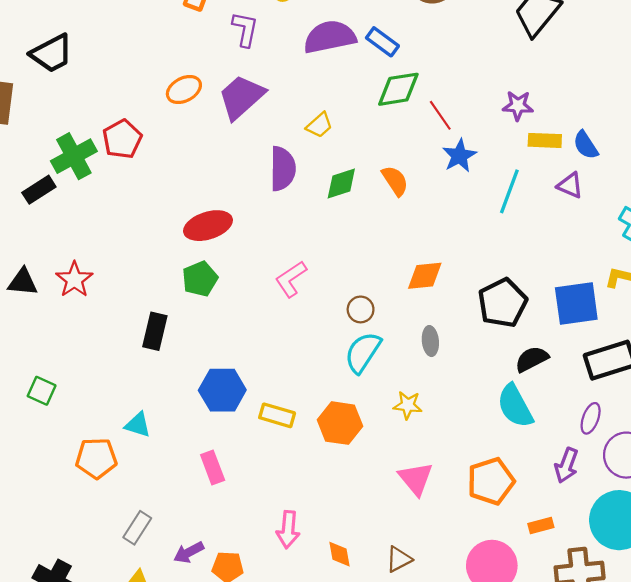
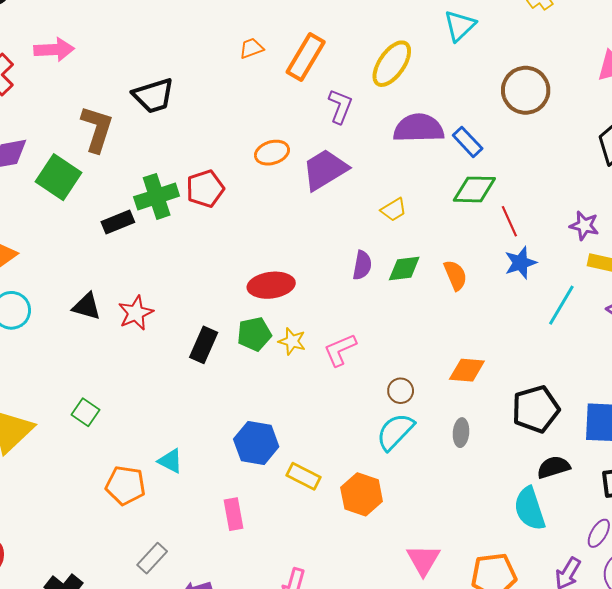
purple semicircle: (283, 169) -> (362, 265), moved, size x0.7
black rectangle: (155, 331) -> (204, 345), moved
yellow star: (408, 405) -> (292, 341), moved

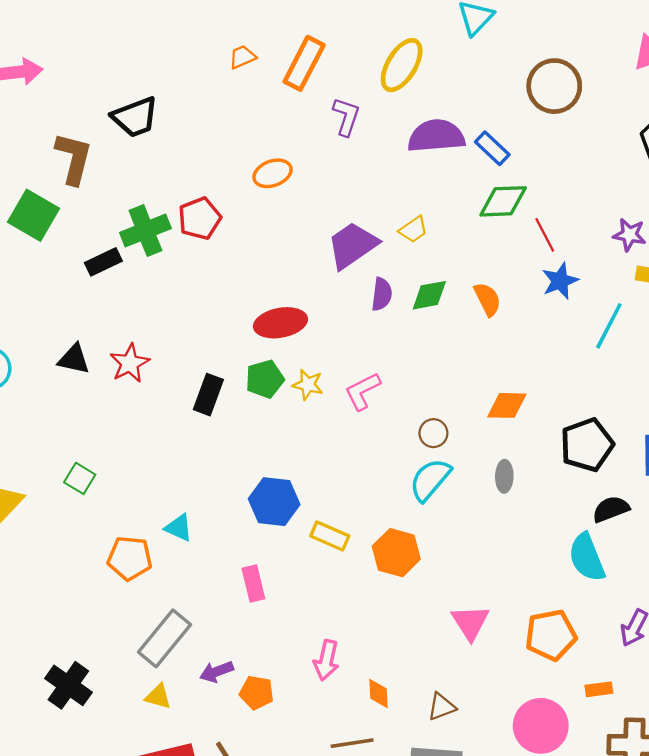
purple trapezoid: (325, 170) -> (352, 245), moved
gray rectangle: (152, 558) -> (164, 638), size x1.6

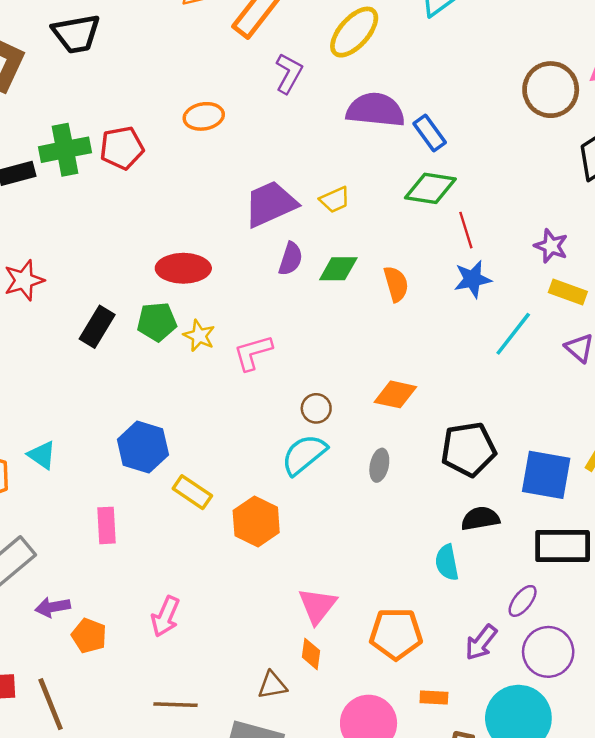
brown circle: (554, 86) -> (551, 90), moved
cyan semicircle: (587, 557) -> (447, 562), size x0.7
orange diamond: (378, 694) -> (311, 654), moved

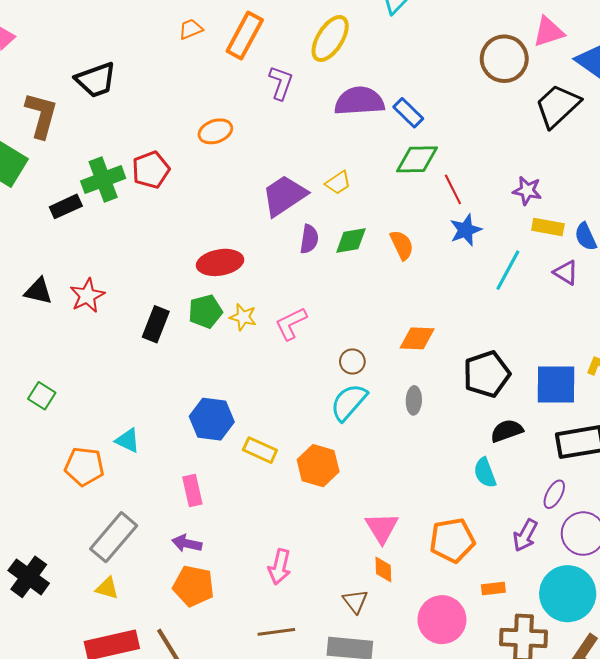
purple arrow: (53, 607) -> (187, 543), moved, turned 32
pink arrow: (165, 617) -> (280, 567), moved
orange pentagon: (89, 636) -> (193, 586), size x1.4
brown triangle: (272, 685) -> (355, 601), turned -48

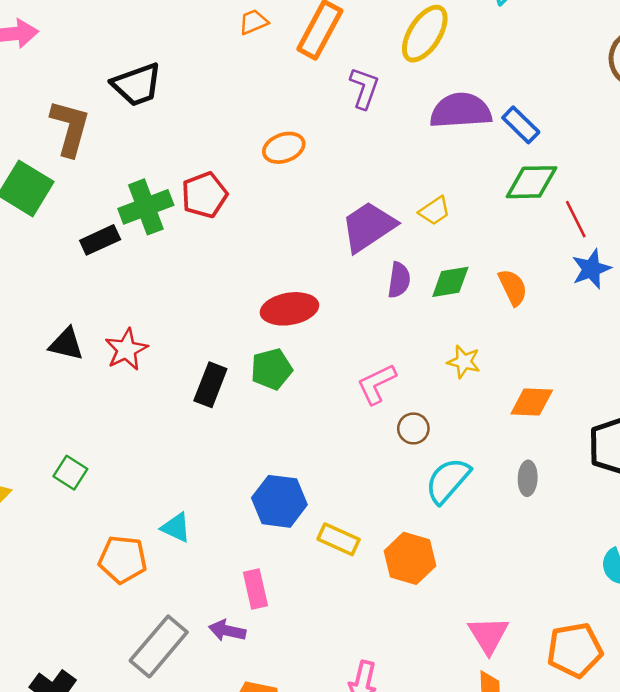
yellow star: (243, 317) -> (464, 362), moved
brown circle: (352, 361) -> (413, 428), moved
purple arrow: (187, 543) -> (227, 631), moved

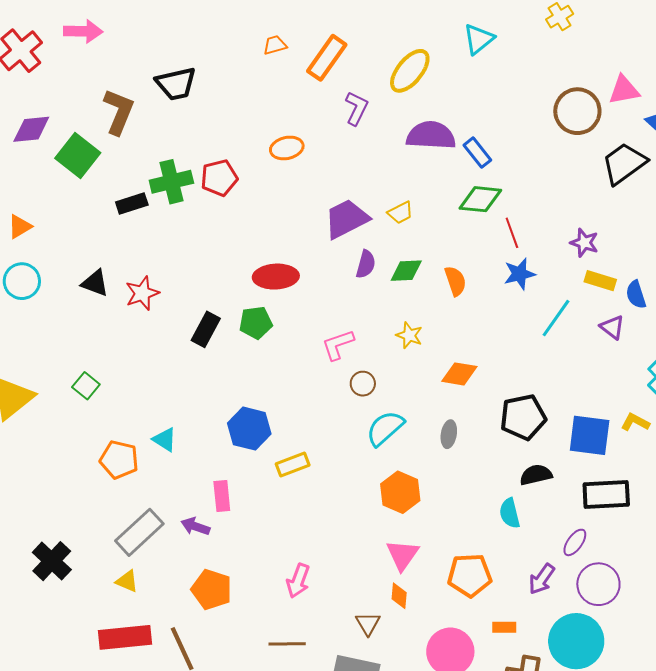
yellow rectangle: (339, 539) -> (293, 464), turned -52
orange hexagon: (410, 558) -> (400, 492), moved

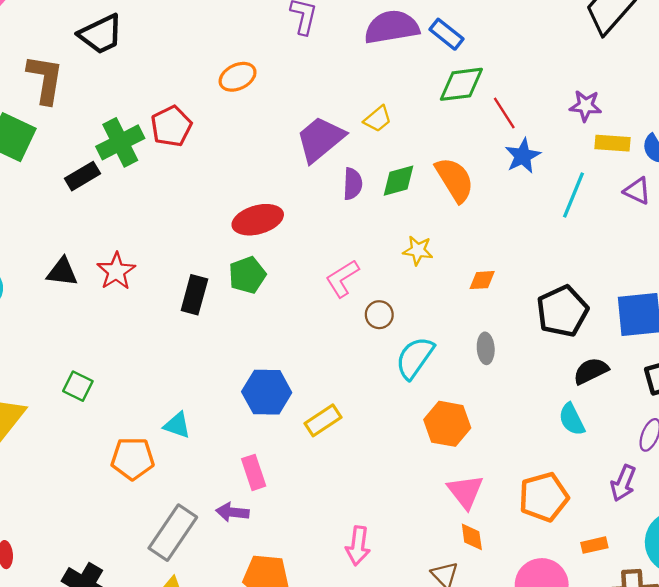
orange semicircle: (455, 281) -> (455, 180), size x1.4
orange diamond: (459, 374) -> (482, 280), size x0.7

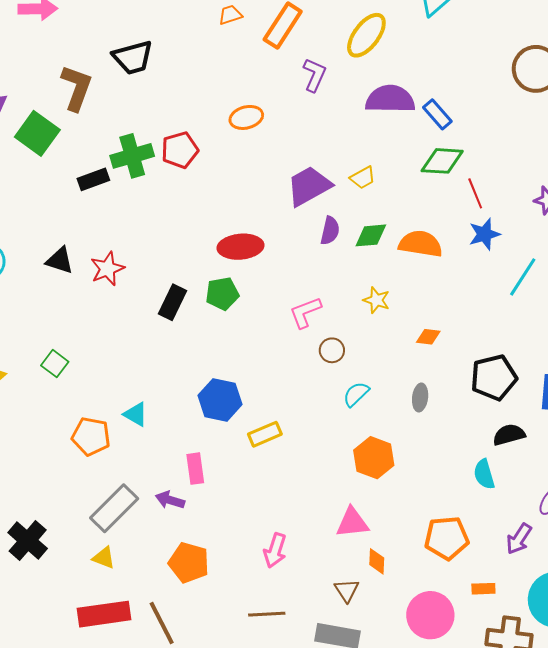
orange semicircle: (455, 180) -> (421, 244), turned -60
cyan semicircle: (415, 358) -> (356, 394), size x0.7
pink triangle: (465, 492) -> (352, 522), moved, turned 51

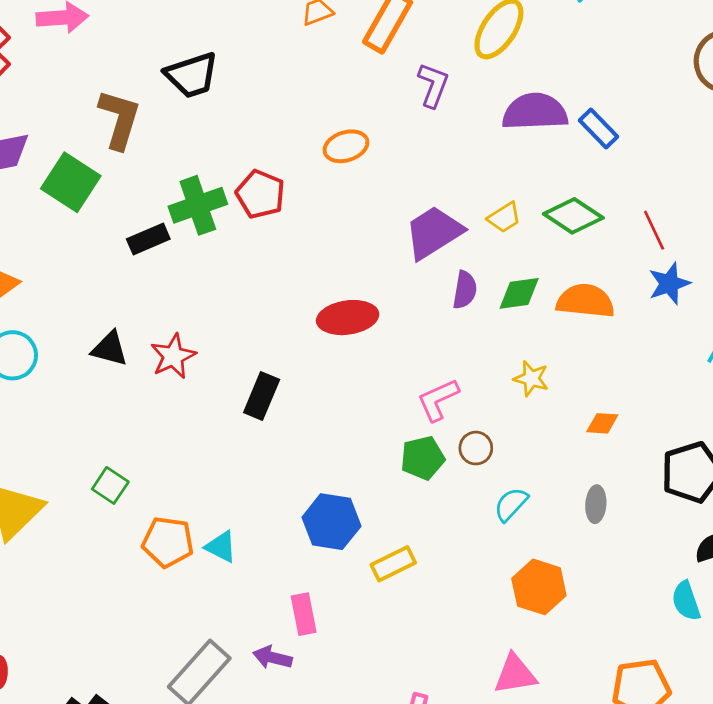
red pentagon: (180, 150) -> (260, 194), turned -30
green diamond: (442, 161) -> (573, 216), moved, turned 33
green pentagon: (222, 294) -> (423, 458), moved
orange pentagon: (91, 436) -> (168, 542), moved

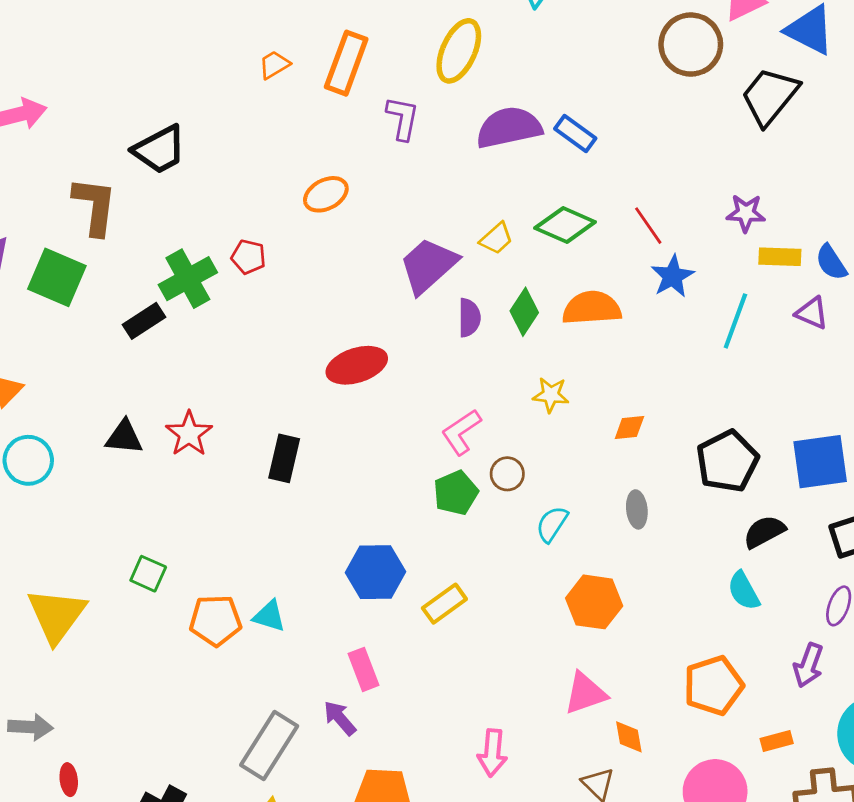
red pentagon: (260, 194) -> (248, 257), size x0.7
green diamond: (519, 293) -> (524, 312), turned -39
purple arrow: (272, 658) -> (340, 718), turned 45

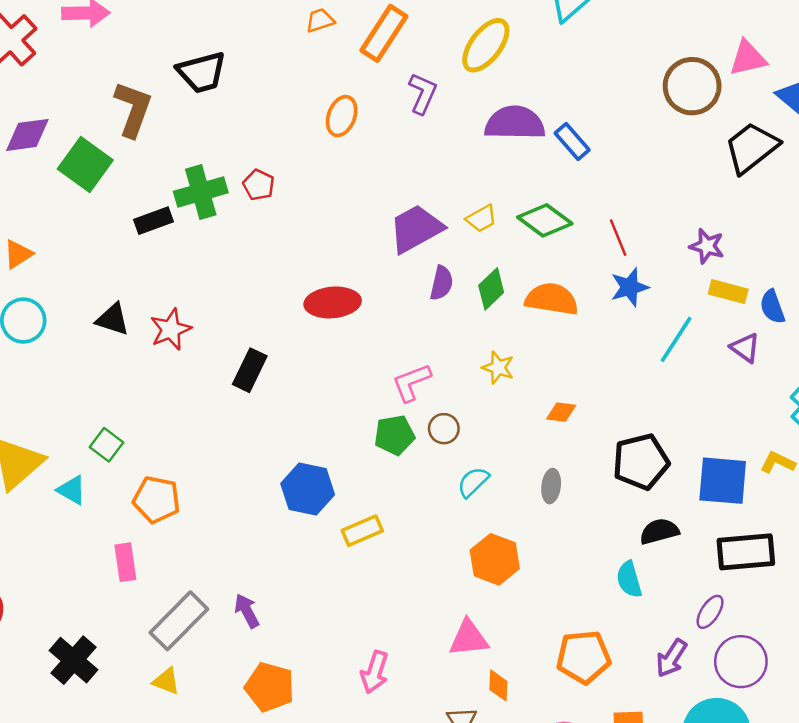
orange ellipse: (326, 194) -> (342, 116), moved, turned -54
cyan triangle: (269, 616) -> (72, 490), moved
pink rectangle: (363, 669) -> (125, 562), moved

